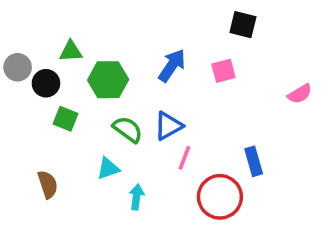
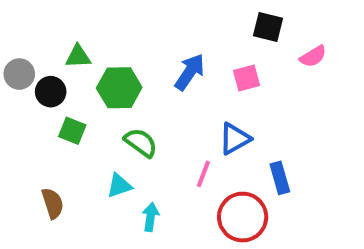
pink semicircle: (300, 94) -> (313, 56), moved
blue triangle: (168, 126) -> (235, 139), moved

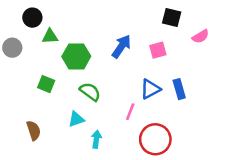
black circle: (51, 92) -> (32, 18), moved
blue rectangle: (280, 178) -> (179, 89), moved

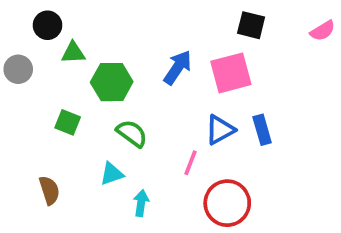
pink semicircle: (200, 36) -> (323, 31), moved
pink square: (158, 50) -> (231, 73), size x1.6

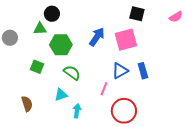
black circle: (48, 25) -> (52, 14), moved

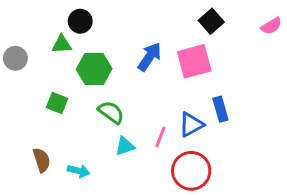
black square: (137, 14) -> (211, 21), turned 35
blue triangle: (120, 71) -> (191, 125), moved
cyan triangle: (61, 95) -> (125, 146), moved
cyan arrow: (77, 111) -> (79, 171), moved, turned 96

